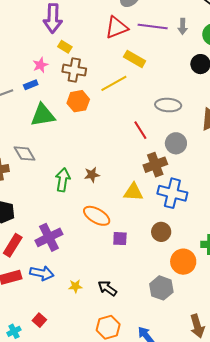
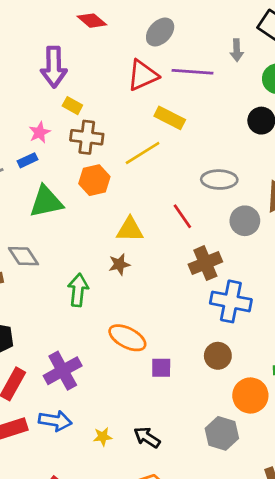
gray arrow: (183, 26) -> (237, 50), moved
gray circle: (176, 143) -> (245, 221), moved
brown star: (92, 175) -> (119, 264), moved
yellow triangle: (133, 192) -> (130, 230), moved

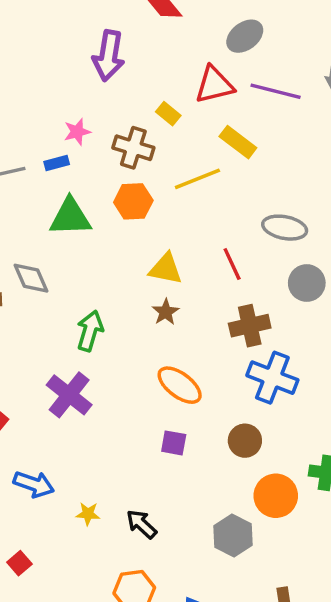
yellow rectangle: (72, 106) -> (168, 114), moved
brown star: (119, 264) -> (166, 312), moved, turned -30
orange ellipse: (127, 338) -> (180, 385), moved
purple cross: (63, 371) -> (69, 395), moved, turned -33

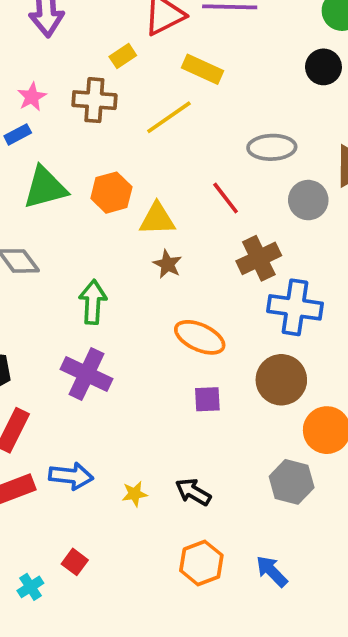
yellow rectangle: (168, 114) -> (123, 56), turned -60
orange hexagon: (133, 201) -> (111, 193), moved
brown circle: (245, 441) -> (281, 380), size x1.4

